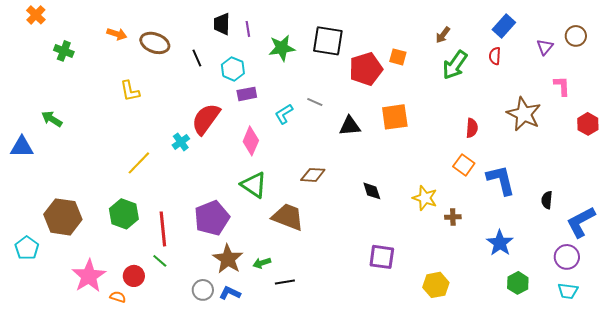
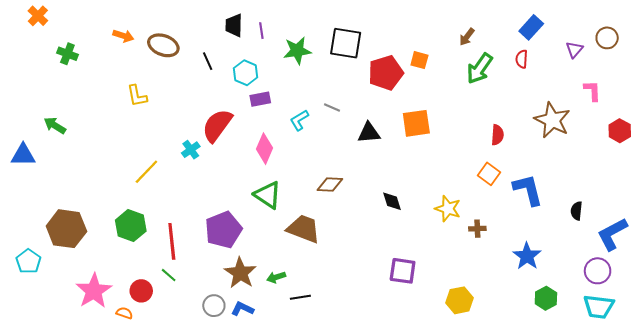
cyan trapezoid: (568, 291) -> (599, 307), size x1.4

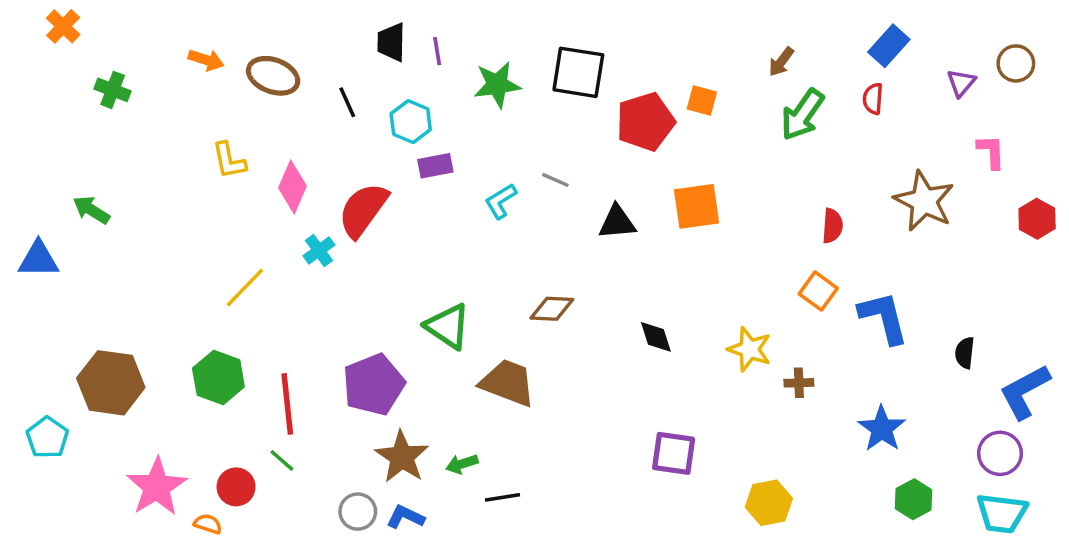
pink diamond: (265, 149) -> (293, 187), moved

